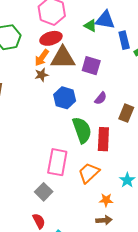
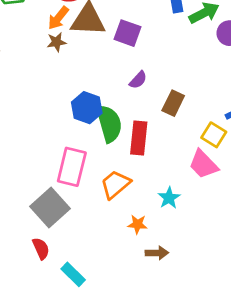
blue hexagon: (65, 98) -> (87, 108), moved
gray square: (44, 192) -> (50, 208), size x1.5
brown arrow: (104, 220) -> (157, 253), moved

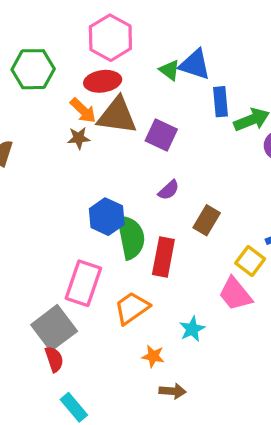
orange arrow: (58, 18) -> (83, 111), turned -90
red semicircle: (41, 248) -> (54, 359), moved

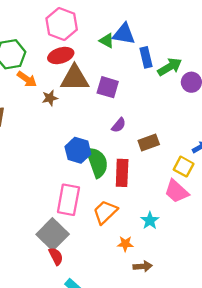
orange arrow: (83, 111) -> (27, 79), moved
brown rectangle: (207, 220) -> (149, 142), turned 48

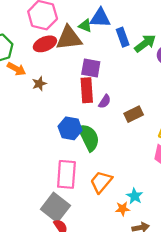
brown triangle: (75, 78) -> (69, 38), moved
red rectangle: (122, 173) -> (87, 90), moved
cyan star: (150, 221) -> (135, 196), moved

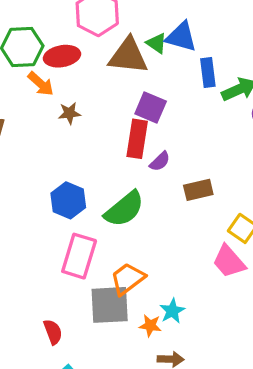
red ellipse: (45, 44) -> (62, 56), moved
blue hexagon: (70, 128) -> (68, 200), moved
green semicircle: (89, 137) -> (124, 209), turned 64
gray square: (55, 207) -> (110, 305), moved, turned 36

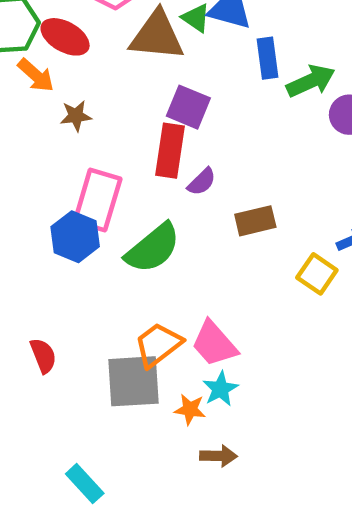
red ellipse: (62, 56) -> (65, 37), turned 40
pink rectangle: (79, 256) -> (98, 200), moved
pink trapezoid: (229, 261) -> (214, 344), moved
red semicircle: (53, 332) -> (43, 356), moved

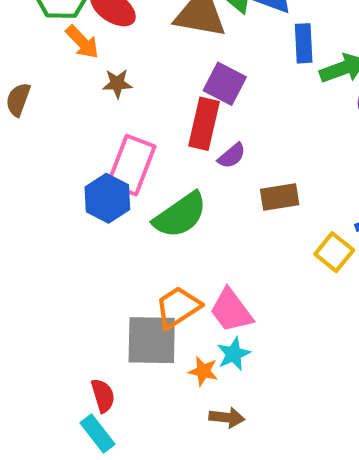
red semicircle: (43, 356) -> (103, 396), moved

